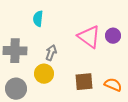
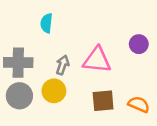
pink triangle: (89, 37) -> (97, 60), moved, turned -30
gray circle: (16, 89) -> (19, 96), moved

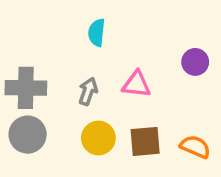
cyan semicircle: (47, 23) -> (97, 33), moved
pink triangle: (97, 60) -> (136, 84), size x0.7
yellow circle: (54, 91) -> (98, 138), moved

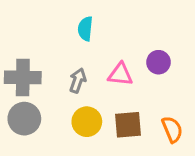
purple circle: (195, 62) -> (158, 62), moved
orange semicircle: (195, 147) -> (172, 129), turned 44

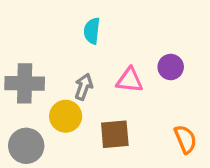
gray circle: (24, 119) -> (26, 146), moved
yellow circle: (87, 122) -> (66, 116), moved
brown square: (128, 125) -> (115, 134), moved

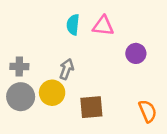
pink triangle: (130, 80) -> (103, 26), moved
gray cross: (25, 83) -> (19, 67), size x0.6
gray circle: (26, 146) -> (21, 97), moved

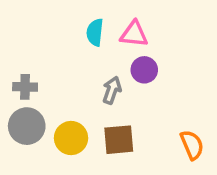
purple circle: (136, 53) -> (144, 70), moved
gray arrow: (66, 69) -> (112, 90), moved
yellow circle: (52, 93) -> (71, 138), moved

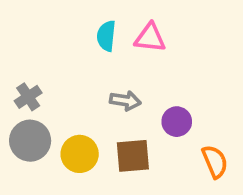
purple circle: (144, 70) -> (177, 122), moved
gray cross: (25, 87) -> (28, 97), turned -35
gray arrow: (112, 90) -> (125, 101), turned 80

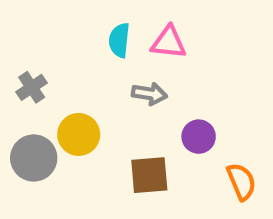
gray cross: (28, 97) -> (32, 87), moved
gray arrow: (125, 101) -> (149, 94), moved
yellow circle: (80, 154) -> (79, 134), moved

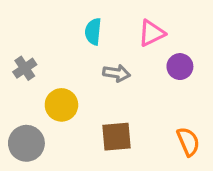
pink triangle: (169, 42) -> (152, 33), moved, turned -32
purple circle: (199, 137) -> (180, 67), moved
gray circle: (34, 158) -> (26, 143), moved

